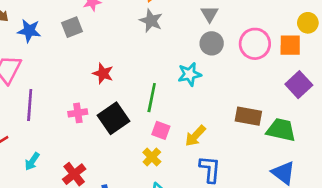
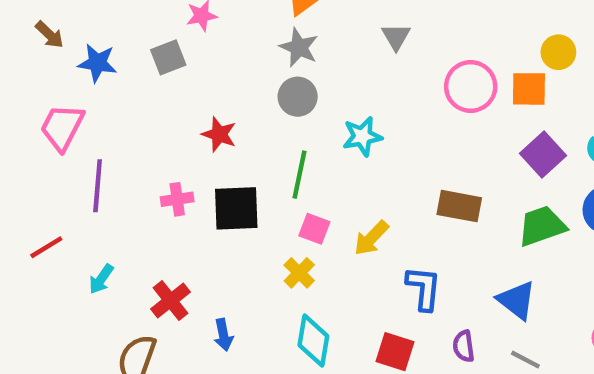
gray circle: (212, 43) -> (298, 97), moved
black square: (114, 118) -> (236, 208), turned 32
green trapezoid: (281, 130) -> (542, 226), moved, turned -32
blue L-shape: (210, 169) -> (424, 288), moved

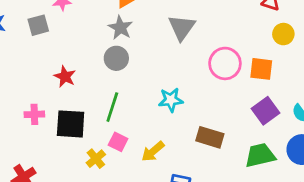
gray triangle: (396, 37) -> (182, 27), size x1.5
yellow circle: (558, 52) -> (283, 34), moved
cyan star: (362, 136) -> (171, 100), moved
yellow cross: (299, 273) -> (96, 159), moved

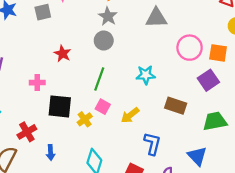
gray triangle: (182, 27) -> (156, 18), turned 50
purple square: (266, 111) -> (208, 80), moved
black square: (71, 124) -> (60, 106), moved

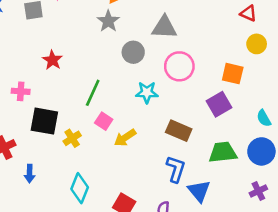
gray circle: (104, 41) -> (133, 52), moved
pink circle: (190, 48) -> (179, 66), moved
pink square: (103, 107) -> (104, 121), moved
blue L-shape: (152, 144) -> (176, 169), moved

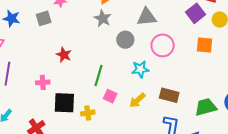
purple square: (219, 104) -> (195, 13), moved
yellow cross: (72, 138) -> (88, 113), turned 32
yellow arrow: (125, 138) -> (137, 100), moved

